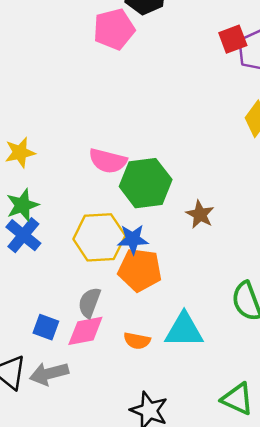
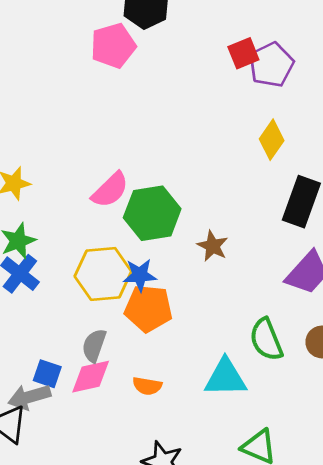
pink semicircle: (108, 161) -> (110, 190), turned -57
cyan triangle: (184, 330) -> (225, 378), moved
gray arrow: (49, 374) -> (29, 397), moved

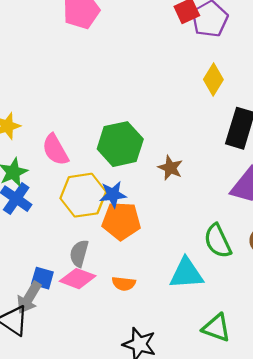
pink semicircle: (110, 190) -> (55, 150), moved, turned 108
pink diamond: (91, 377) -> (78, 279), turned 36
gray arrow: (29, 397) -> (29, 298), turned -40

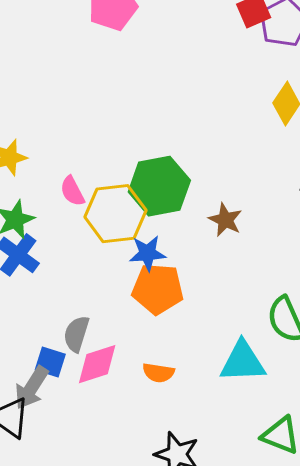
pink semicircle: (55, 150) -> (72, 191), size x0.7
yellow hexagon: (83, 195) -> (115, 214), moved
gray semicircle: (79, 253) -> (76, 334), moved
pink diamond: (78, 279) -> (97, 364), turned -40

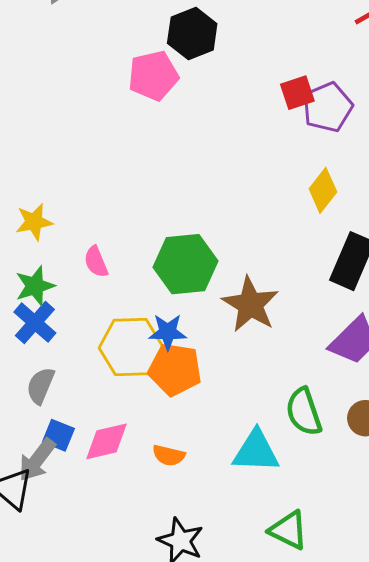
yellow hexagon: (115, 214) -> (131, 347), moved
brown star: (225, 220) -> (250, 304), size x1.6
gray semicircle: (76, 334) -> (40, 386), moved

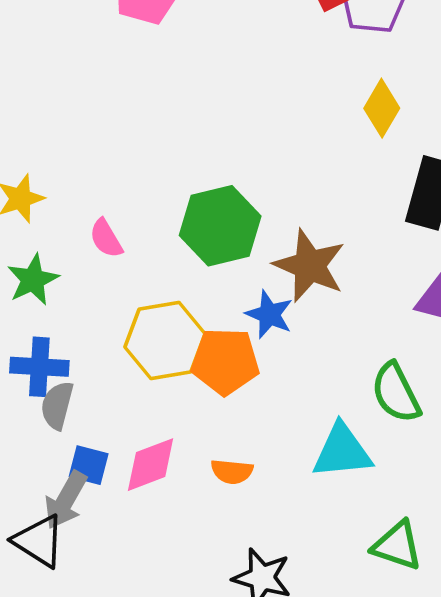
blue cross: (35, 323) -> (39, 367), moved, turned -30
blue star: (168, 332) -> (269, 314), moved, turned 30

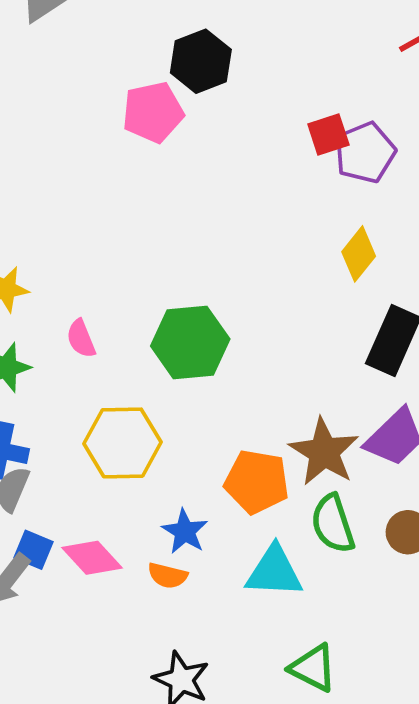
brown star: (310, 266) -> (324, 452), moved
blue star: (269, 314) -> (185, 531), moved
orange pentagon: (225, 361) -> (257, 482), moved
pink diamond: (151, 465) -> (92, 558), turned 60

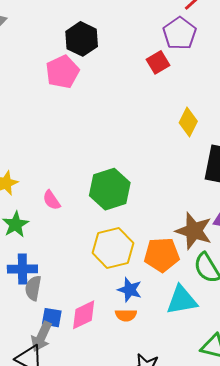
purple pentagon: (365, 153) -> (180, 33), moved
yellow hexagon: (123, 443) -> (113, 248), moved
pink diamond: (92, 558) -> (84, 315), turned -60

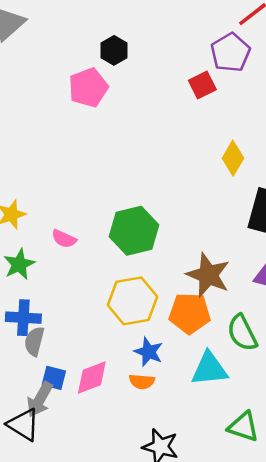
black hexagon: (82, 39) -> (114, 50), size x0.7
pink semicircle: (52, 200) -> (64, 239), turned -35
brown star: (194, 231) -> (208, 275), moved

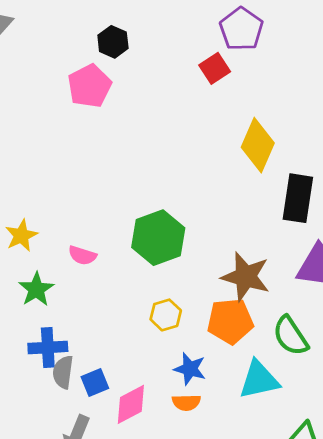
yellow diamond: (233, 158) -> (258, 145), size x1.4
yellow hexagon: (132, 301) -> (166, 315), size x0.6
blue square: (54, 378) -> (95, 383), moved, turned -30

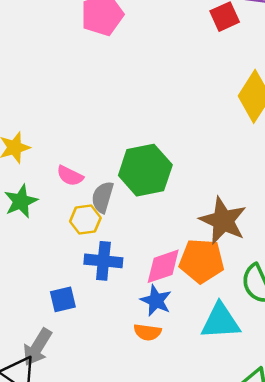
yellow hexagon: (166, 315) -> (85, 220), moved
blue cross: (48, 347) -> (103, 261), moved
gray semicircle: (63, 372) -> (103, 197), moved
pink diamond: (131, 404) -> (163, 266), moved

